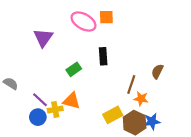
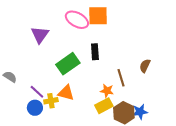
orange square: (106, 17) -> (98, 16), size x1.5
green rectangle: (74, 69) -> (68, 64), size x1.6
brown line: (131, 85) -> (121, 78), turned -36
orange star: (141, 99) -> (107, 91), moved

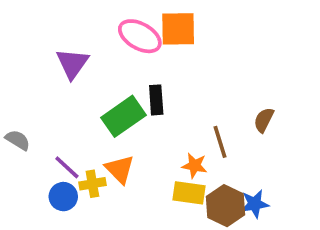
black rectangle: (95, 52) -> (156, 100), moved
orange triangle: (66, 93) -> (120, 169), turned 30
yellow rectangle: (104, 106) -> (189, 193), turned 36

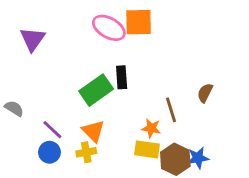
purple triangle: (72, 63) -> (33, 39), moved
yellow cross: (92, 184) -> (86, 152), moved

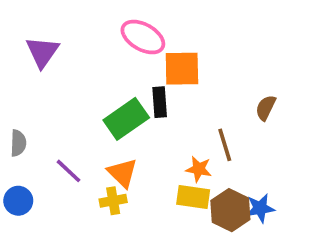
orange square: (139, 22) -> (182, 69), moved
brown semicircle: (205, 93) -> (266, 108), moved
gray semicircle: (14, 108) -> (18, 143), turned 60
blue circle: (49, 152) -> (18, 201), moved

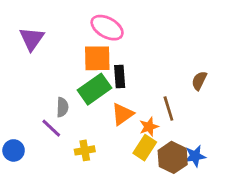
orange square: (182, 69) -> (97, 58), moved
gray semicircle: (18, 143) -> (62, 107), moved
orange star: (199, 169) -> (149, 127), turned -30
orange triangle: (122, 173) -> (122, 114), moved, turned 40
yellow rectangle: (193, 197) -> (145, 148), turned -65

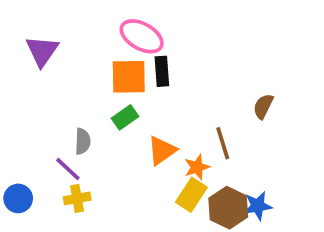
black rectangle: (120, 76) -> (162, 71), moved
green rectangle: (94, 89) -> (125, 117), size x0.6
yellow cross: (85, 150) -> (77, 198), moved

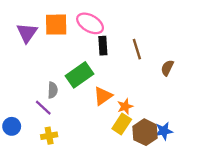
orange square: (129, 77) -> (56, 25), moved
green rectangle: (125, 117) -> (80, 75), size x1.6
brown line: (223, 143) -> (137, 49), moved
yellow cross: (77, 198) -> (49, 136), moved

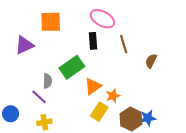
pink ellipse: (90, 23) -> (102, 19), moved
purple triangle: (27, 33) -> (24, 45), moved, turned 30
yellow rectangle: (122, 124) -> (99, 112), moved

